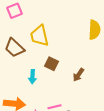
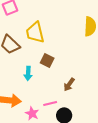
brown arrow: (78, 75) -> (69, 84), moved

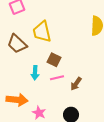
pink line: (50, 103) -> (57, 78), moved

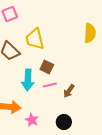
cyan arrow: (35, 73) -> (28, 80), size x1.5

